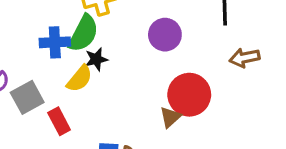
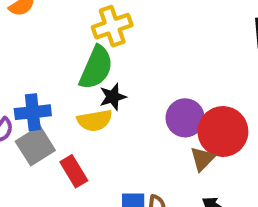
purple circle: (165, 35) -> (185, 118), moved
blue cross: (55, 42) -> (33, 112), moved
yellow semicircle: (80, 79) -> (95, 120), turned 44

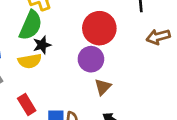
red circle: (223, 131) -> (99, 28), moved
red rectangle: (74, 171) -> (27, 104), moved

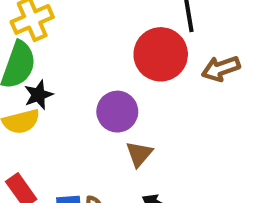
red circle: (99, 28) -> (161, 54), moved

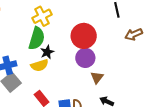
red circle: (161, 54) -> (84, 36), moved

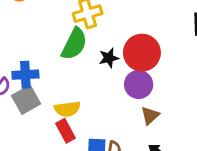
black star: (47, 52) -> (109, 58), moved
yellow semicircle: (40, 65) -> (67, 109), moved

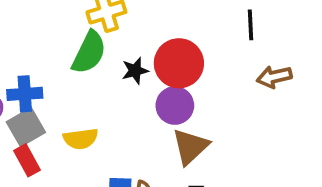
brown triangle: (150, 116) -> (190, 147), size x1.5
red rectangle: (65, 131) -> (27, 160), moved

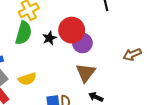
brown arrow: (274, 77) -> (132, 54), moved
purple circle: (175, 105) -> (82, 43), moved

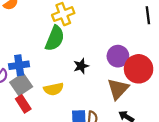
red circle: (72, 30) -> (139, 69), moved
black star: (49, 38) -> (81, 66), moved

